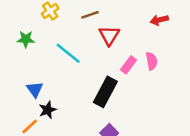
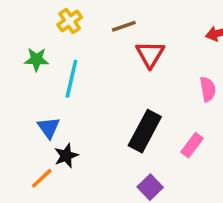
cyan line: (68, 53) -> (71, 79), moved, turned 64
pink rectangle: (128, 65) -> (192, 145), moved

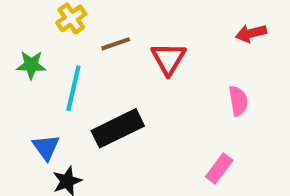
brown line: (124, 26) -> (116, 44), moved
black rectangle: (145, 131) -> (118, 128), moved, turned 36

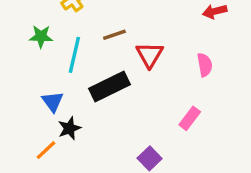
brown line: (116, 44) -> (114, 35), moved
red triangle: (169, 59) -> (150, 55), moved

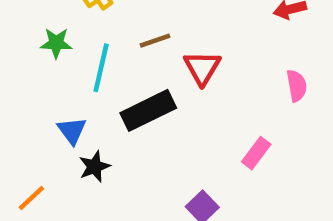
pink semicircle: (205, 65) -> (297, 86), moved
orange line: (46, 150) -> (31, 198), moved

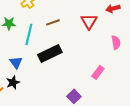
red triangle: (202, 68) -> (89, 21), moved
black star: (94, 167) -> (13, 82), moved

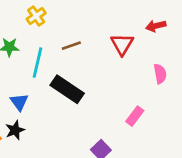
black rectangle: (50, 53) -> (67, 89), turned 60

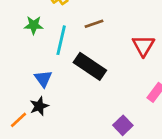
red triangle: (122, 44) -> (143, 46), moved

